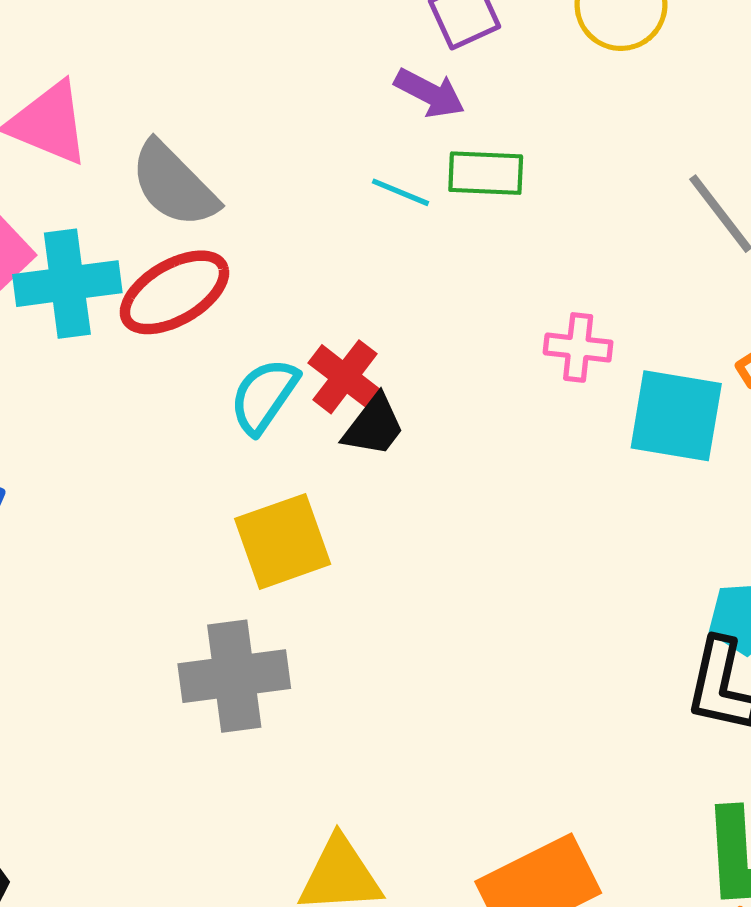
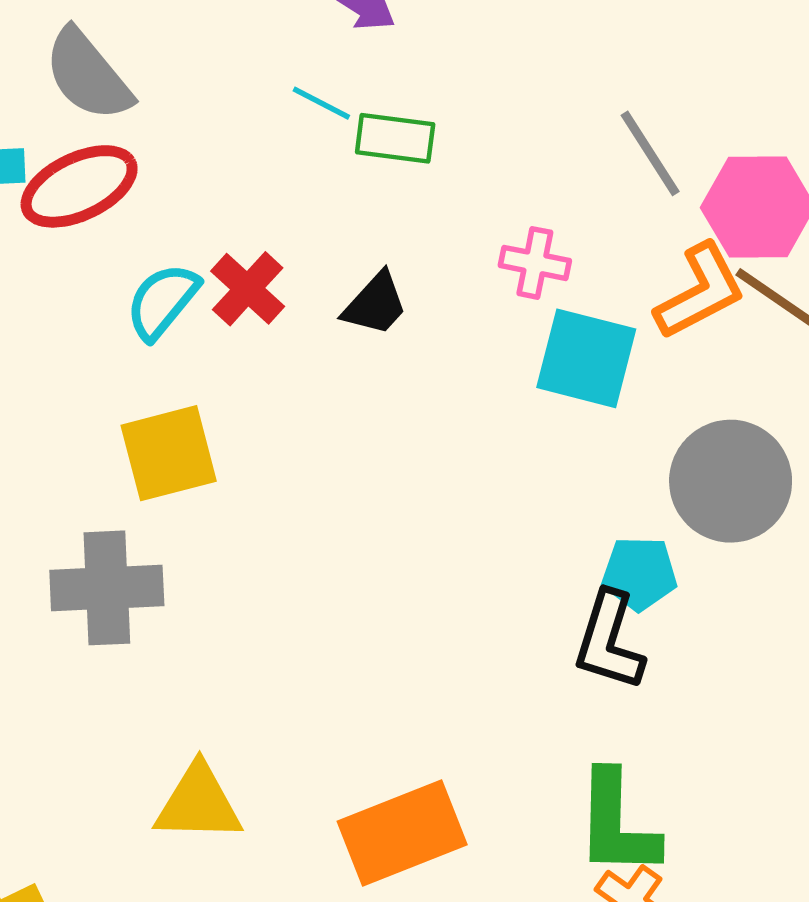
green rectangle: (486, 173) -> (395, 138), moved
pink cross: (578, 347) -> (535, 263), moved
black trapezoid: (374, 426) -> (375, 304), moved

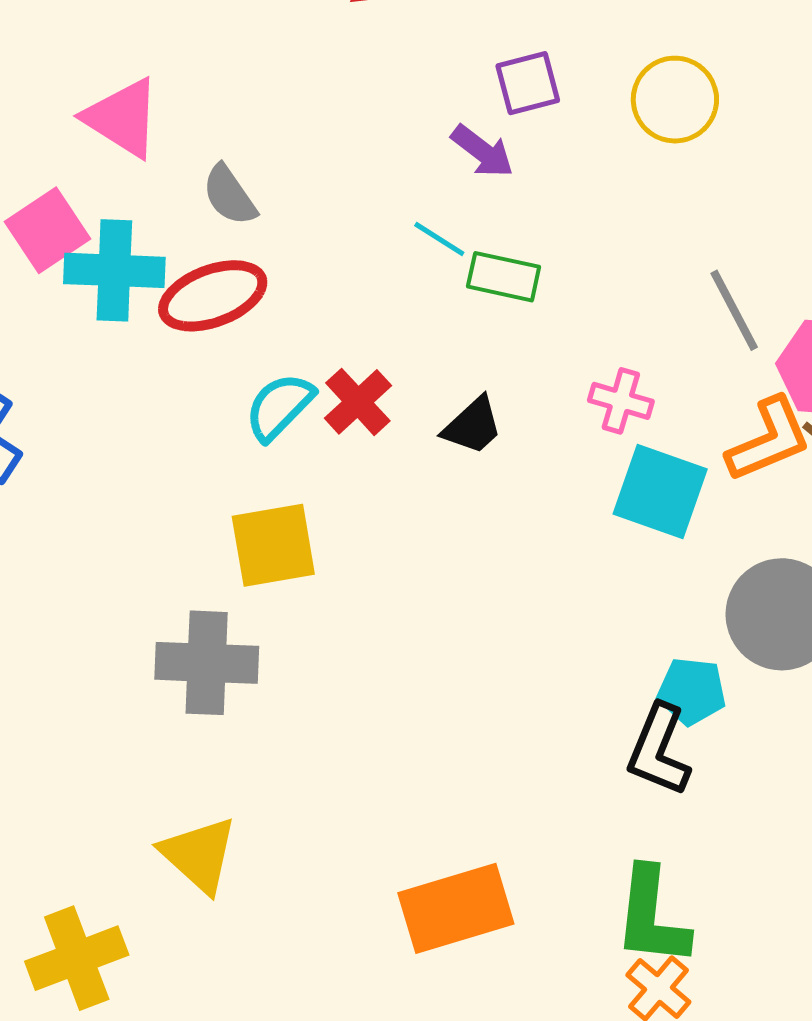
gray semicircle: (88, 75) -> (229, 195), size x0.7
yellow triangle: (198, 803) -> (199, 855), moved, turned 36

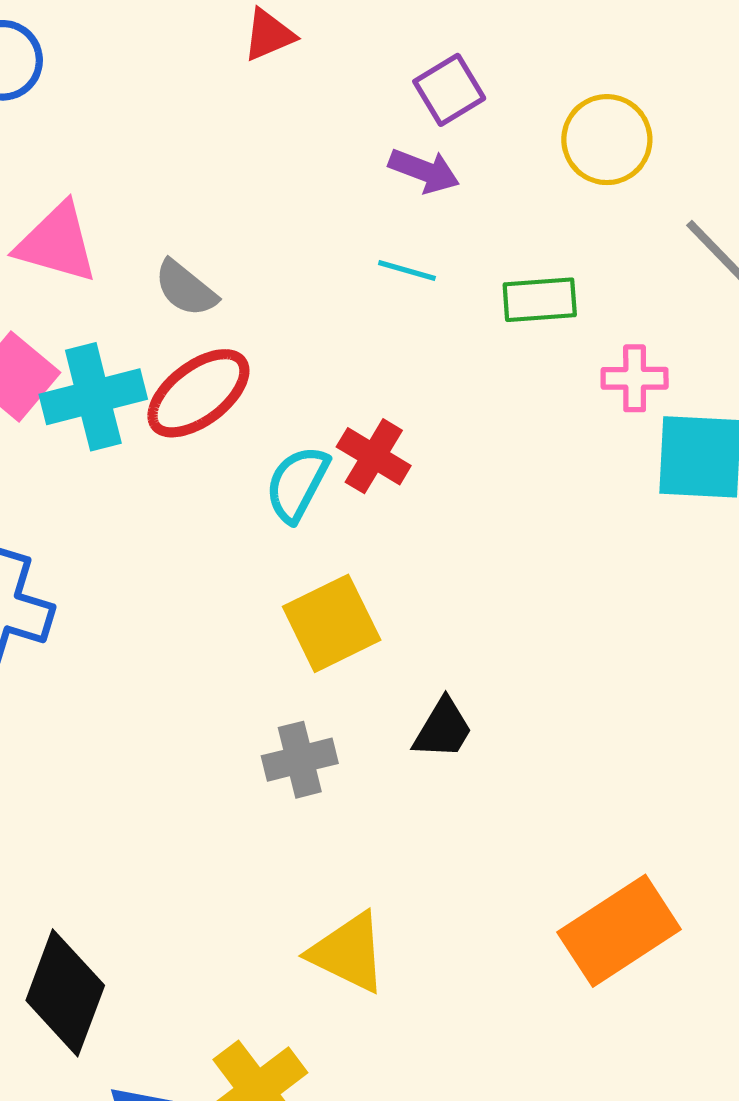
yellow circle: (675, 100) -> (607, 140), moved
green rectangle: (504, 277) -> (540, 300), moved
black trapezoid: (473, 426) -> (443, 729), moved
gray cross: (207, 663) -> (300, 760), size x0.7

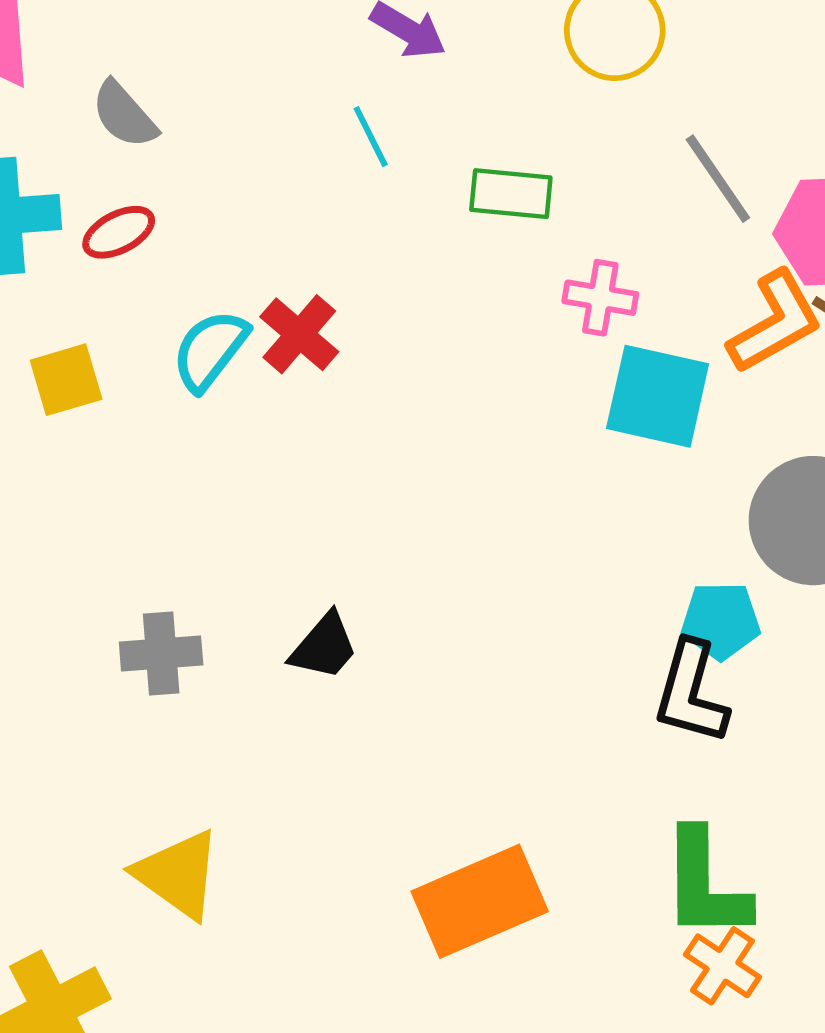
cyan line: (407, 271) -> (371, 137), turned 38
red ellipse: (198, 393) -> (119, 232), size x0.6
yellow square: (332, 623) -> (66, 380), moved, size x0.7

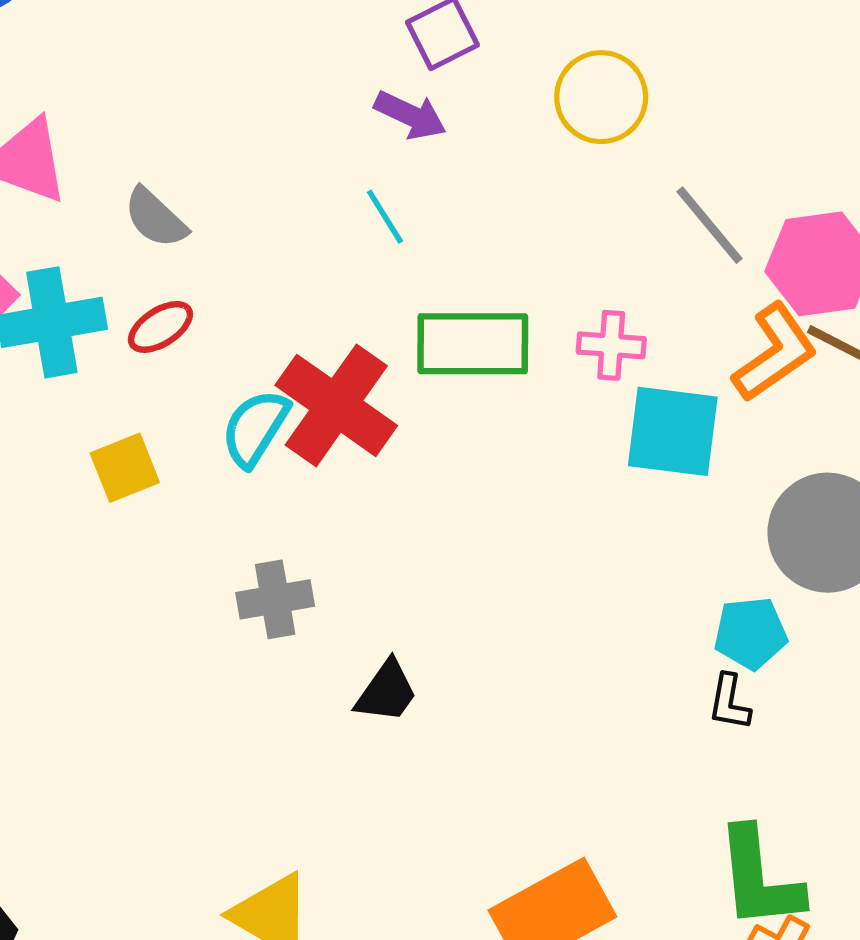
green rectangle: (511, 194) -> (473, 344), moved, size x1.5
red cross: (299, 334) -> (336, 405), size x1.6
gray cross: (161, 654) -> (275, 599), moved
black L-shape: (691, 693) -> (729, 702), size x0.6

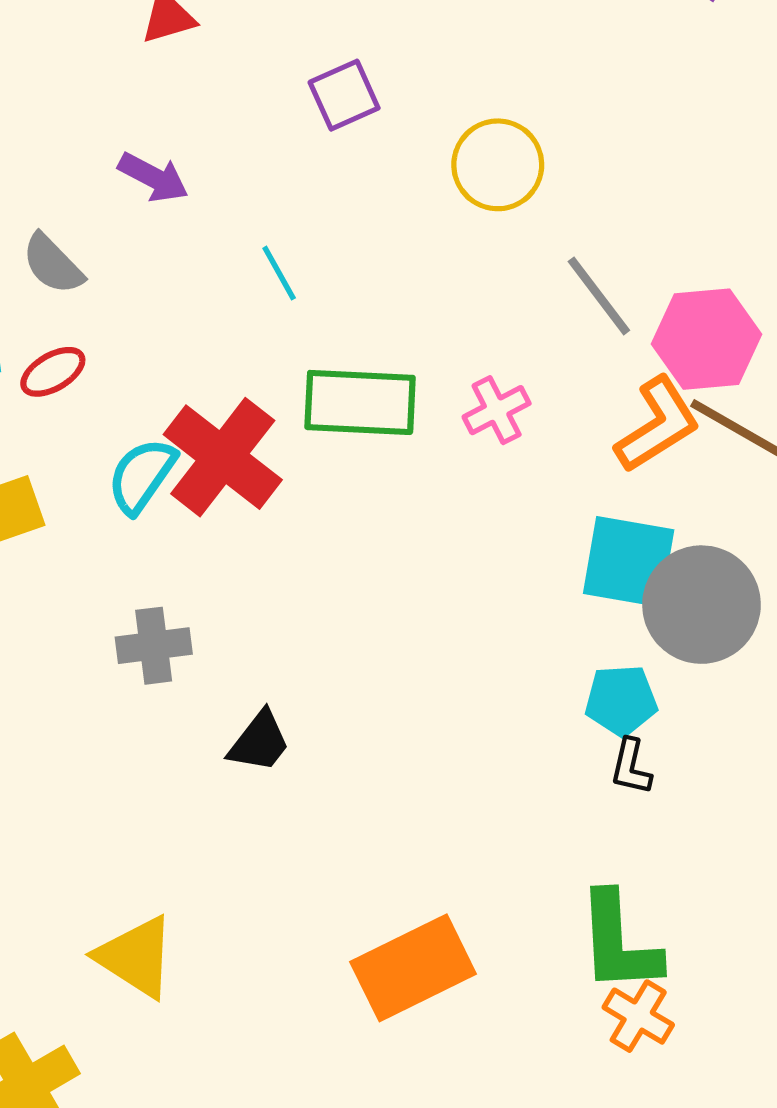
purple arrow: (410, 115) -> (153, 177), moved
pink cross: (611, 345) -> (497, 410), turned -34
cyan square: (673, 431) -> (629, 562), moved
black L-shape: (729, 702) -> (631, 767), moved

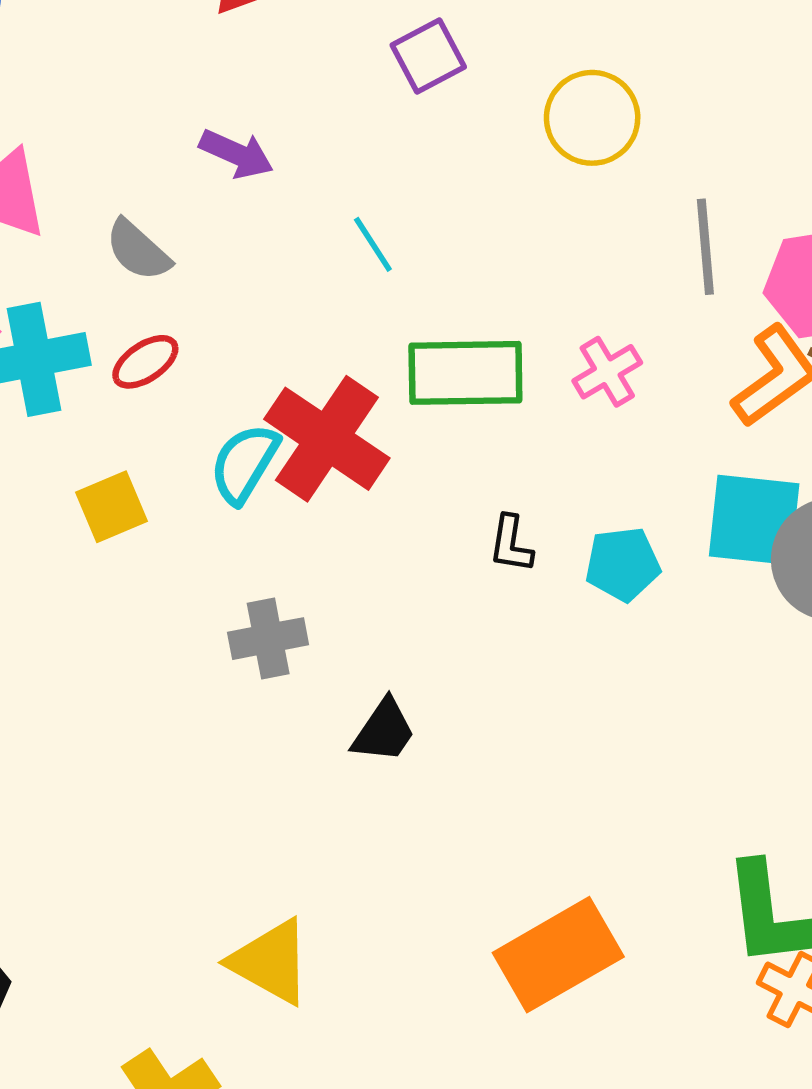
gray line: (599, 296) -> (705, 247), turned 36
cyan pentagon: (621, 700) -> (623, 564), moved
black L-shape: (631, 767) -> (511, 544), moved

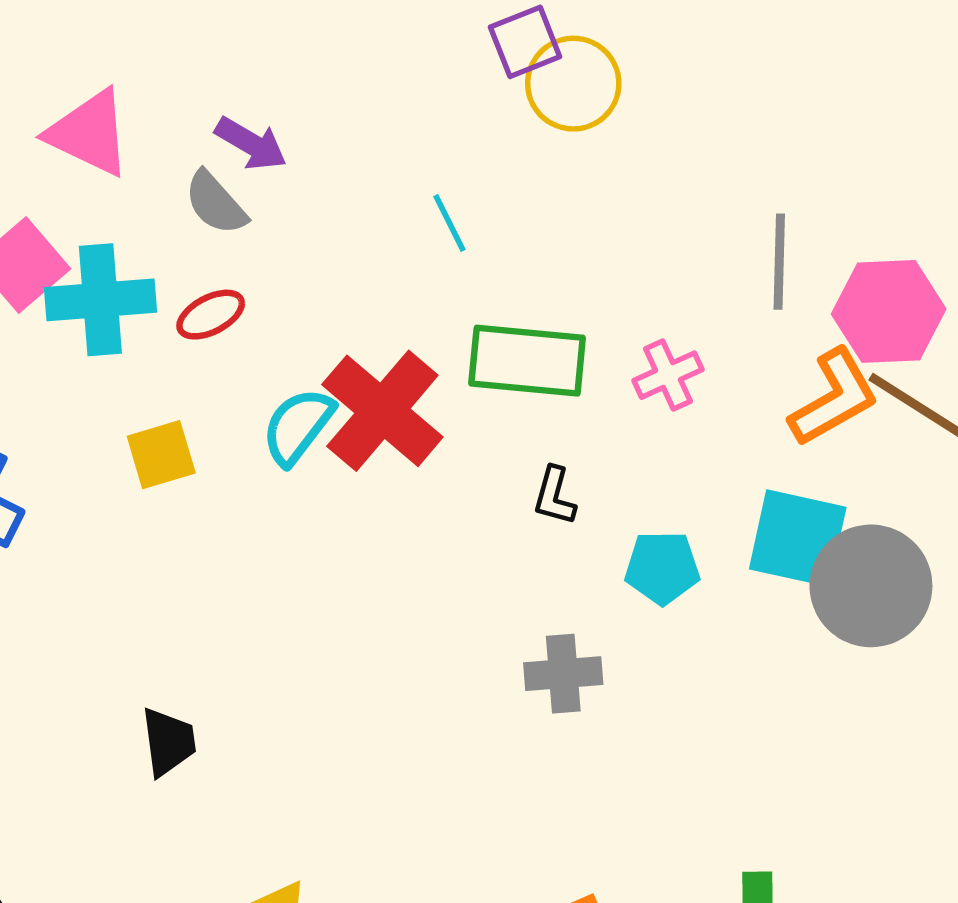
yellow circle: (592, 118) -> (573, 84), moved
purple arrow: (236, 154) -> (251, 144), moved
black L-shape: (511, 544) -> (554, 496), moved
gray cross: (268, 639) -> (563, 674), moved
black trapezoid: (384, 731) -> (168, 742), moved, turned -48

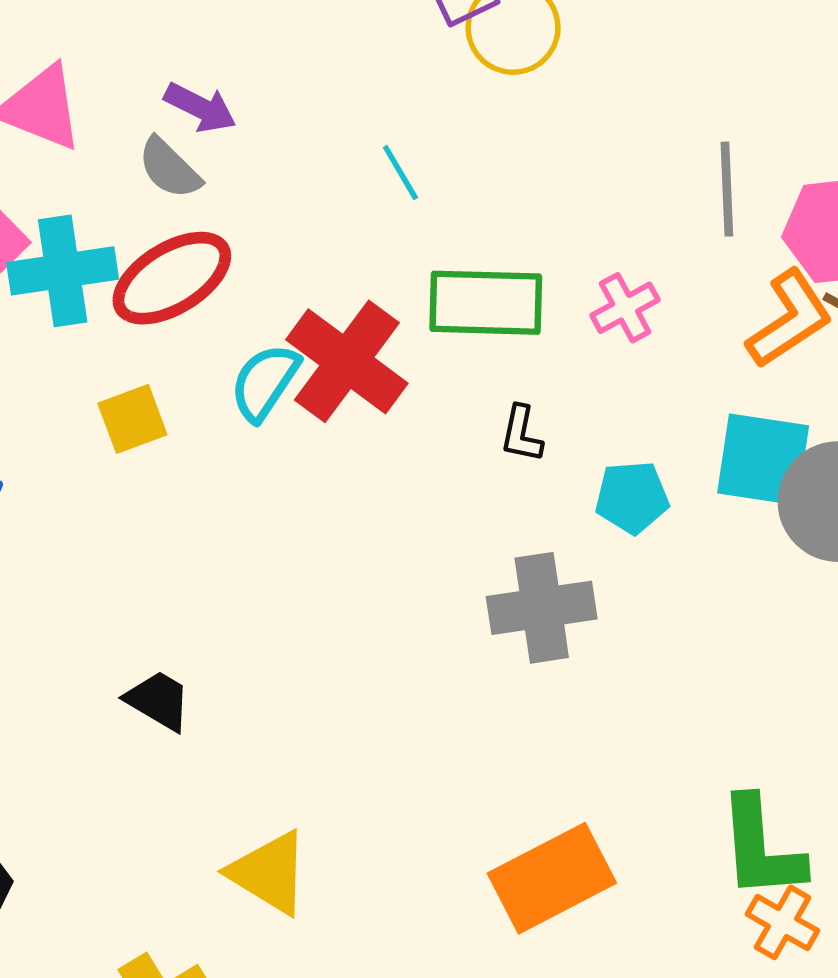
red ellipse: (211, 315) -> (172, 278), size x1.8
gray cross: (563, 674) -> (542, 608), size x1.4
black trapezoid: (168, 742) -> (158, 700), turned -48

